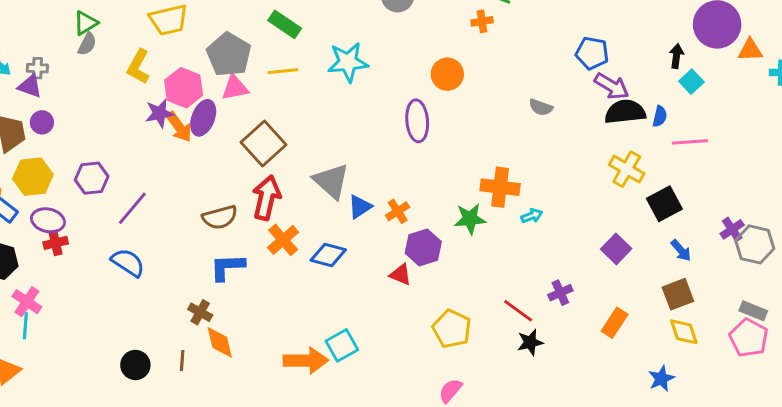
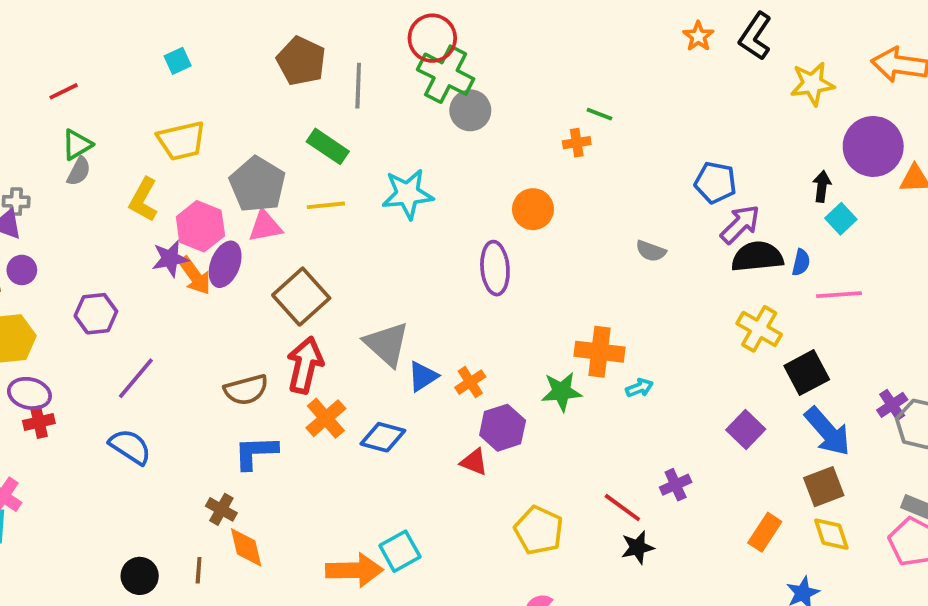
purple arrow: (612, 86) -> (740, 224), turned -76
purple hexagon: (92, 178) -> (96, 314), moved
blue arrow: (681, 250) -> (828, 431), size x1.8
orange rectangle: (615, 323) -> (765, 532), moved

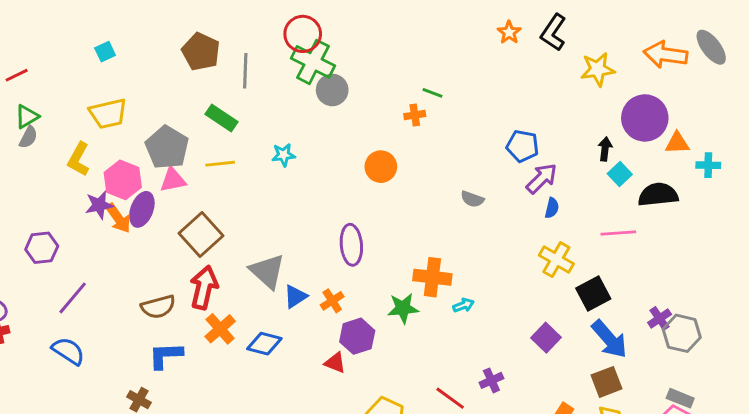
cyan star: (408, 194) -> (284, 155), size x0.6
black semicircle: (757, 257) -> (658, 195), moved
blue semicircle: (801, 262) -> (552, 208), moved
purple ellipse: (495, 268) -> (351, 245), moved

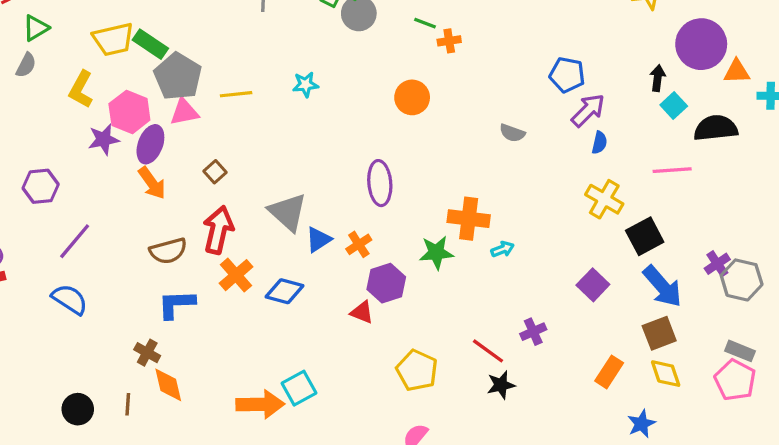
green line: (432, 93) -> (425, 23), moved
green triangle: (27, 116) -> (36, 28), moved
green rectangle: (222, 118) -> (150, 44), moved
orange arrow: (118, 218) -> (152, 183), moved
brown square: (201, 234) -> (215, 172), size x0.5

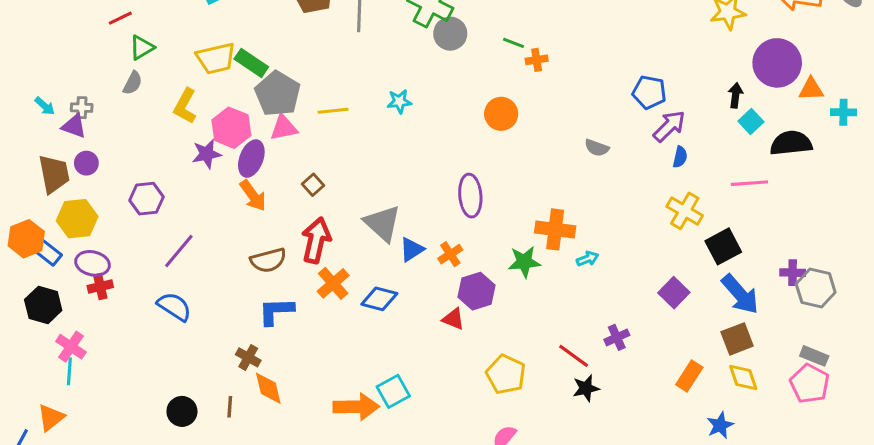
purple cross: (717, 264) -> (793, 273), turned 35

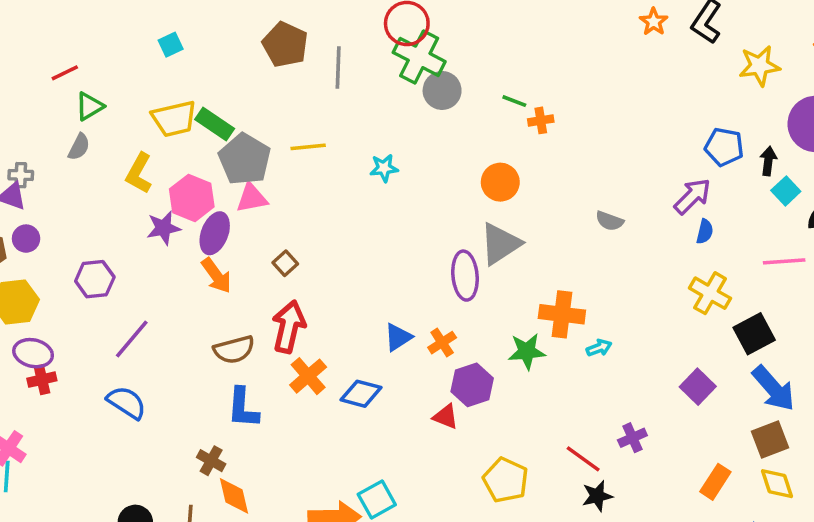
blue pentagon: (649, 92) -> (724, 147), moved
yellow line: (333, 111) -> (308, 147), moved
gray triangle: (382, 223) -> (500, 244), moved, turned 45
blue L-shape: (276, 311) -> (243, 408), turned -84

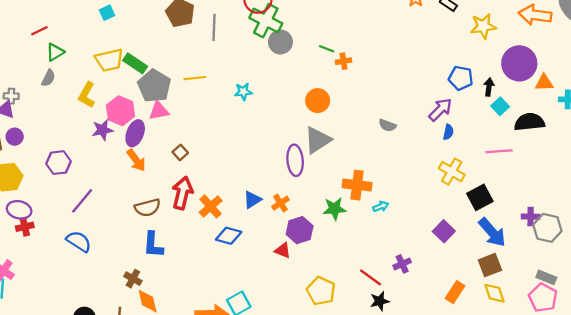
orange cross: (308, 376) -> (211, 206), moved

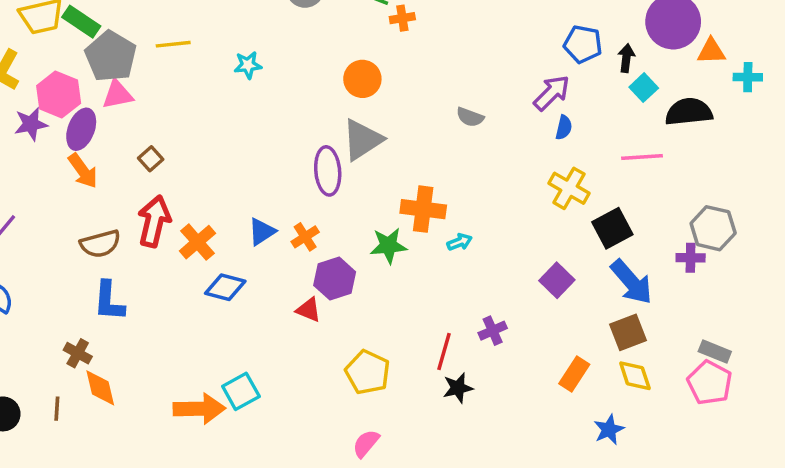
gray hexagon: (547, 228) -> (713, 228), moved
red line: (371, 277) -> (444, 351), turned 70

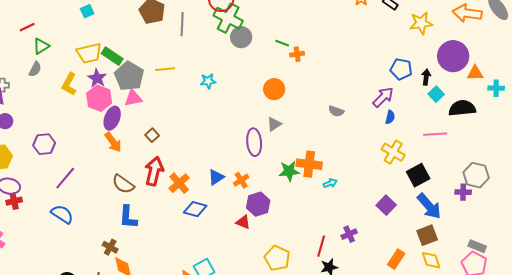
purple star: (31, 124) -> (97, 78), moved, turned -30
gray triangle: (362, 140) -> (274, 124), size x0.6
brown semicircle: (100, 244) -> (123, 184), turned 50
green star: (388, 246) -> (289, 171), moved

